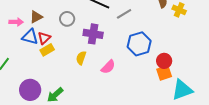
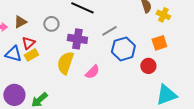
gray line: (124, 14) -> (109, 31), moved
blue triangle: (30, 37) -> (13, 54), moved
yellow semicircle: (81, 58) -> (65, 63), size x1.6
orange square: (164, 73) -> (159, 43), moved

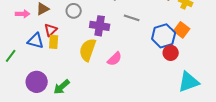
gray line: (109, 31) -> (132, 18), turned 49
orange square: (159, 43) -> (182, 30), turned -35
blue hexagon: (123, 49) -> (164, 36), moved
yellow rectangle: (31, 55) -> (54, 42), turned -56

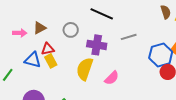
gray line: (132, 18) -> (129, 37), turned -35
red triangle: (51, 30) -> (48, 49), turned 32
yellow rectangle: (54, 42) -> (51, 61), turned -32

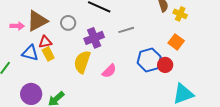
brown triangle: (40, 28) -> (37, 21), size x1.6
purple cross: (97, 45) -> (94, 38), turned -30
blue hexagon: (161, 55) -> (149, 60), moved

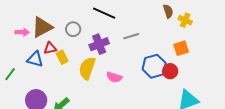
orange square: (176, 42) -> (181, 48), turned 35
yellow rectangle: (48, 54) -> (62, 57), moved
pink semicircle: (109, 71) -> (114, 77), turned 63

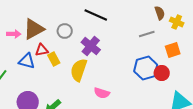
gray line: (131, 36) -> (147, 34), moved
purple cross: (99, 44) -> (91, 46), turned -30
pink semicircle: (114, 77) -> (102, 93), moved

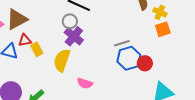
gray circle: (65, 31) -> (70, 21), moved
gray line: (147, 34) -> (122, 43), moved
orange square: (173, 50) -> (163, 29), moved

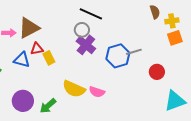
yellow cross: (160, 12) -> (172, 21), turned -32
blue hexagon: (129, 58) -> (118, 56), moved
yellow semicircle: (62, 60) -> (74, 89), moved, turned -85

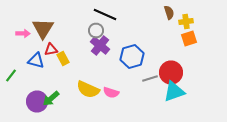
brown triangle: (29, 28) -> (43, 28), turned -30
gray line: (134, 52) -> (150, 78), moved
red circle: (157, 72) -> (171, 72), size x1.5
cyan triangle: (175, 101) -> (174, 92), moved
green arrow: (48, 106) -> (51, 98), moved

